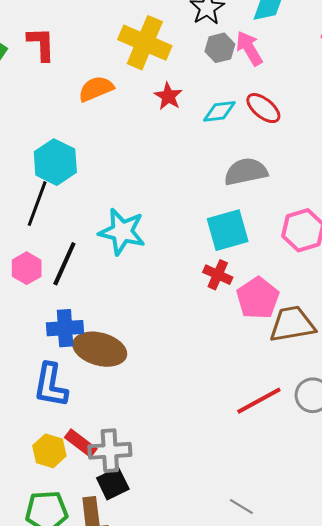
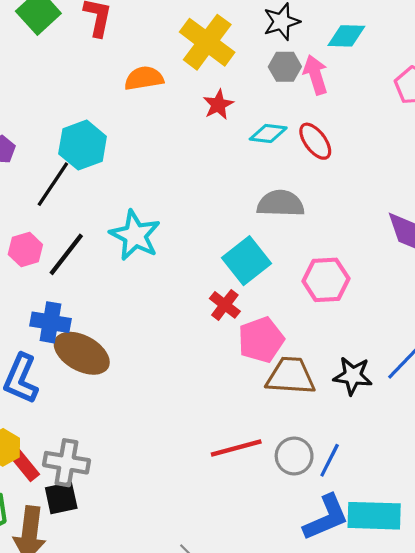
cyan square: (228, 230) -> (247, 261), turned -36
red rectangle: (81, 443) -> (24, 464), moved

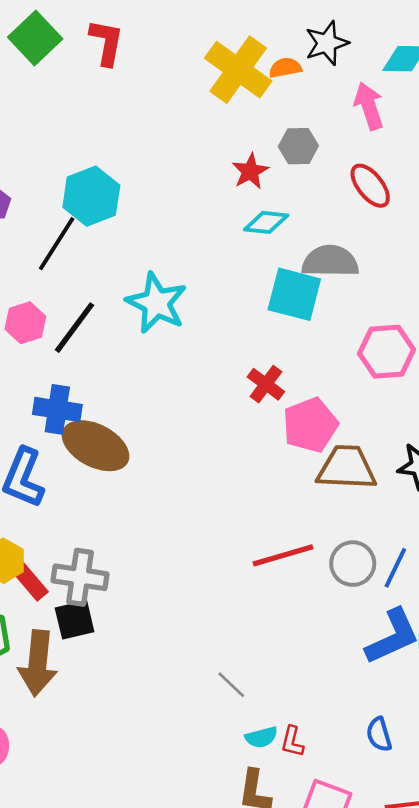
gray hexagon: (285, 67) -> (298, 146), moved
orange semicircle: (144, 78) -> (285, 68), moved, size x0.7
red star: (218, 105) -> (250, 171), moved
cyan diamond: (268, 133) -> (266, 222), moved
cyan square: (247, 261) -> (294, 294), moved, turned -36

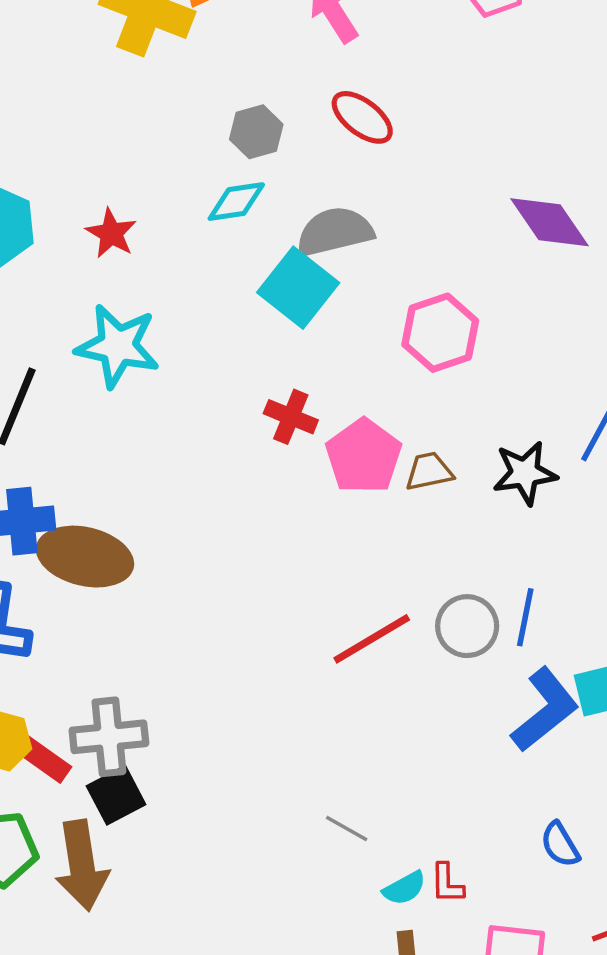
gray hexagon: (298, 146) -> (256, 132), moved
red star: (250, 171) -> (111, 233), moved
cyan square: (294, 294) -> (298, 288), turned 38
brown trapezoid: (346, 468) -> (429, 471), moved, size x0.6

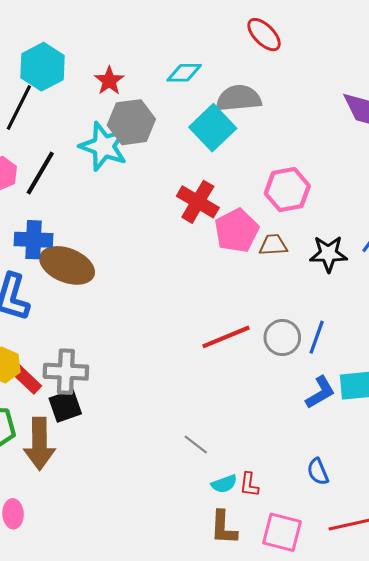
gray hexagon: (256, 132) -> (131, 122), moved, size x1.5
pink hexagon: (440, 333) -> (287, 190), moved
red cross: (291, 417) -> (198, 202), size x1.4
blue L-shape: (545, 710) -> (320, 392), size x0.7

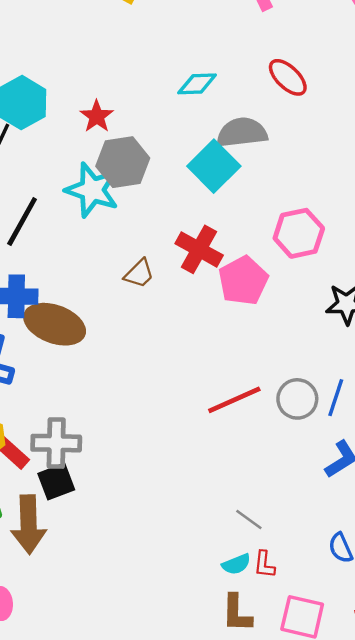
red ellipse: (264, 35) -> (288, 77), moved
cyan diamond: (184, 73) -> (197, 84), moved
brown trapezoid: (273, 245) -> (139, 274), moved, turned 140
gray line: (196, 445) -> (249, 519), moved

